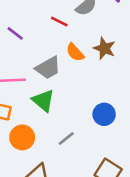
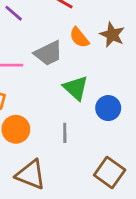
green triangle: (43, 101) -> (76, 88), moved
gray line: (66, 138) -> (65, 133), turned -54

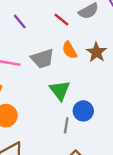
gray line: (65, 133) -> (66, 125), moved

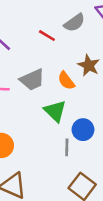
orange semicircle: (69, 50) -> (66, 81), moved

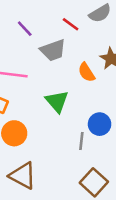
gray trapezoid: (32, 80) -> (53, 50), moved
green triangle: (55, 111) -> (57, 101), moved

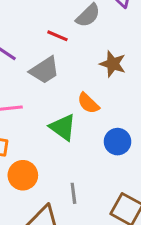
orange semicircle: (87, 72) -> (88, 103), moved
gray line: (81, 141) -> (73, 193), moved

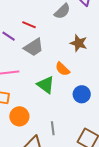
red line: (57, 36) -> (29, 25), moved

